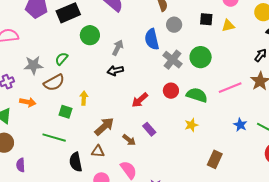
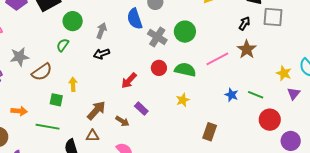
green semicircle: (61, 59) -> (63, 45), moved
orange arrow: (28, 102) -> (19, 111), moved

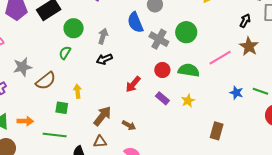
purple rectangle: (141, 109) -> (162, 98), moved

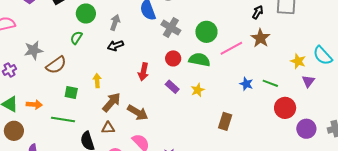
green circle: (186, 32) -> (206, 32), moved
red arrow: (133, 84) -> (143, 72), turned -30
yellow arrow: (78, 91) -> (97, 81), moved
brown arrow: (129, 125) -> (138, 113), size x1.5

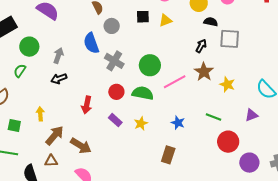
yellow star: (298, 61) -> (227, 84), moved
purple triangle: (308, 81) -> (252, 115), turned 32
blue star: (246, 84) -> (178, 123), moved

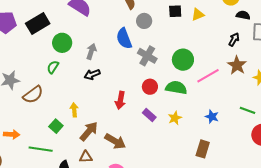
green square: (14, 125) -> (56, 126), moved, turned 32

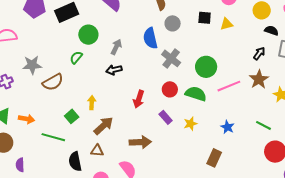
brown arrow: (115, 141) -> (140, 142), moved, turned -40

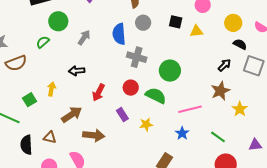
gray cross: (171, 58) -> (137, 57), turned -30
black arrow: (114, 70) -> (77, 71), moved
pink line: (229, 86) -> (190, 109), moved
brown arrow: (103, 126) -> (72, 115), moved

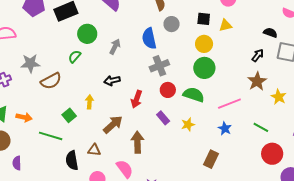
yellow circle: (233, 23) -> (204, 44), moved
gray cross: (137, 57) -> (159, 66), moved, turned -30
brown arrow: (94, 135) -> (137, 142), turned -90

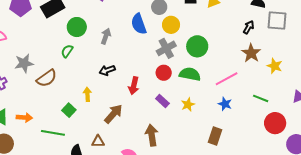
yellow circle: (204, 44) -> (171, 25), moved
gray cross: (159, 66) -> (166, 48), moved
brown arrow: (137, 142) -> (152, 135), moved

